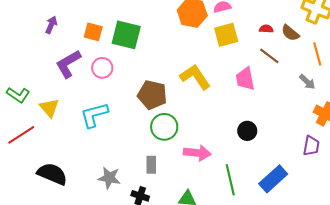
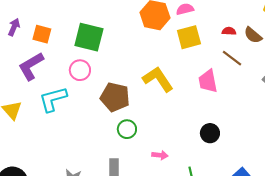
orange square: (93, 32) -> (42, 34), moved
pink circle: (102, 68) -> (80, 70), moved
cyan L-shape: (94, 115) -> (53, 99), moved
green circle: (164, 127) -> (127, 129), size x0.7
pink arrow: (197, 153) -> (160, 155), size x0.6

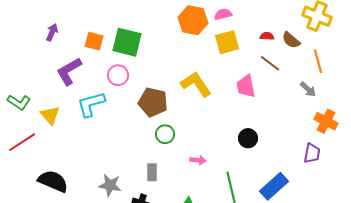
orange square: (42, 34) -> (94, 41), moved

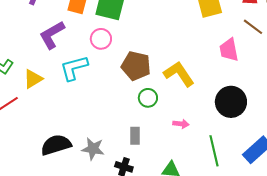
yellow L-shape: (196, 84) -> (179, 74), moved
yellow triangle: (50, 115) -> (33, 79), turned 40
black circle: (248, 138) -> (231, 102), size x1.6
black semicircle: (53, 181) -> (56, 145), moved, turned -40

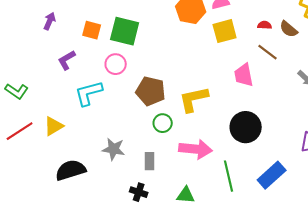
purple L-shape: (52, 35) -> (67, 60), size x0.7
yellow L-shape: (179, 74) -> (194, 99), turned -68
yellow triangle: (33, 79) -> (54, 126), moved
pink arrow: (181, 124) -> (196, 149), size x2.0
gray star: (93, 149) -> (114, 149), moved

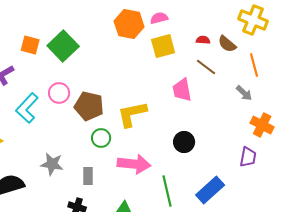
green square: (125, 31) -> (63, 46), turned 32
pink circle: (116, 64) -> (59, 93), moved
cyan L-shape: (89, 93) -> (27, 108), turned -32
black circle: (246, 127) -> (184, 142), size x0.7

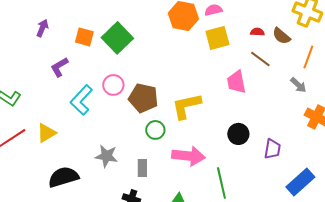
orange line: (254, 65) -> (308, 57), turned 35
purple trapezoid: (248, 157) -> (272, 149), moved
blue rectangle: (210, 190) -> (300, 182), moved

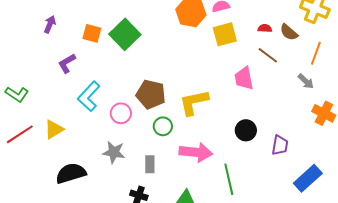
pink circle: (113, 85) -> (121, 113), moved

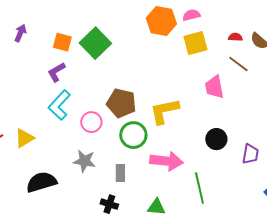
purple L-shape: (67, 63) -> (56, 72), moved
green circle: (163, 126) -> (133, 135), size x1.4

